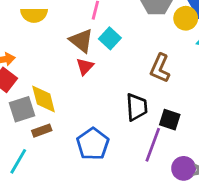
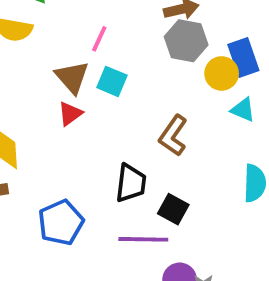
cyan square: (110, 38) -> (112, 81), turned -30
purple line: (153, 145) -> (143, 239), turned 60

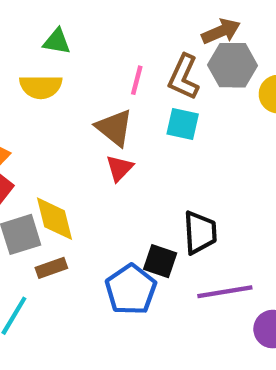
cyan square: (112, 81) -> (183, 124), moved
brown L-shape: (173, 136) -> (184, 77), moved
black square: (173, 209) -> (160, 261), moved

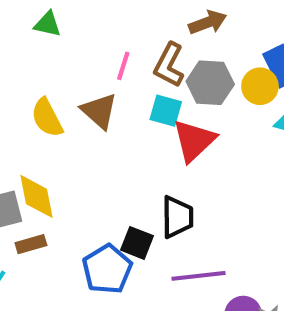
gray hexagon: (232, 65) -> (210, 83), moved
yellow semicircle: (41, 87) -> (47, 118), moved, turned 60
red triangle: (120, 168) -> (194, 141), moved, size x1.6

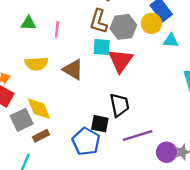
green triangle: (48, 24) -> (28, 23), moved
pink line: (123, 66) -> (57, 29), moved
brown triangle: (99, 111) -> (73, 70), moved
yellow semicircle: (47, 118) -> (36, 64), turned -55

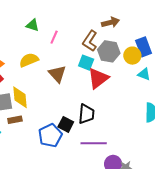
yellow semicircle: (36, 64) -> (29, 60), turned 144

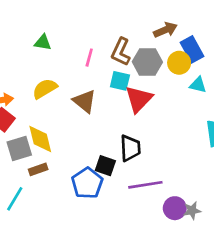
brown arrow: (111, 22) -> (165, 30), moved
pink line: (54, 37) -> (89, 58), moved

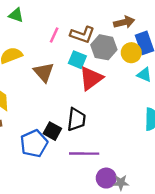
brown L-shape: (121, 52) -> (82, 35), turned -105

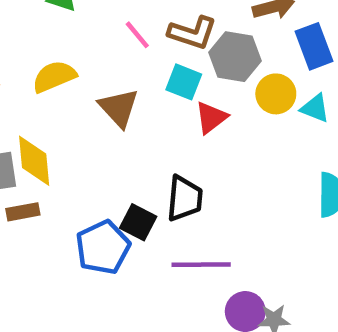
pink line: (54, 35) -> (137, 35), turned -63
yellow circle: (131, 53) -> (276, 94), moved
red triangle: (91, 78) -> (211, 117), size x0.7

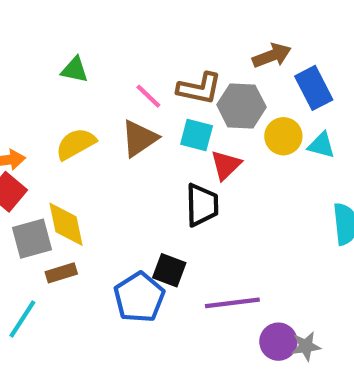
brown triangle: (119, 108) -> (139, 138), moved, turned 45
black trapezoid: (185, 199) -> (202, 205), moved

